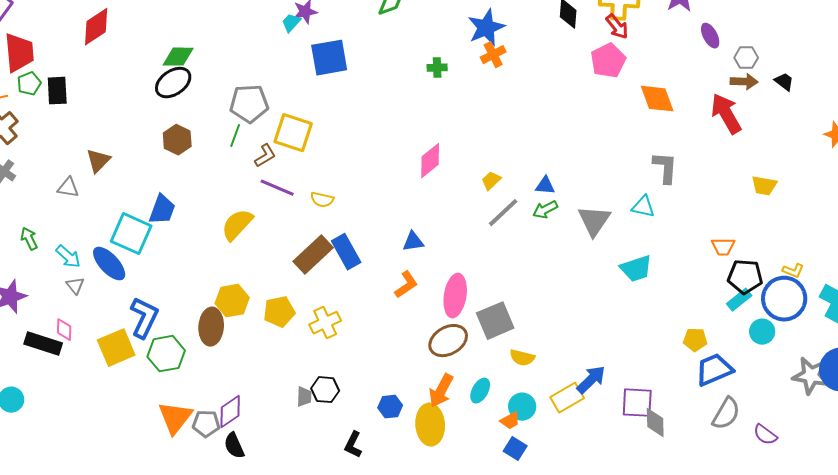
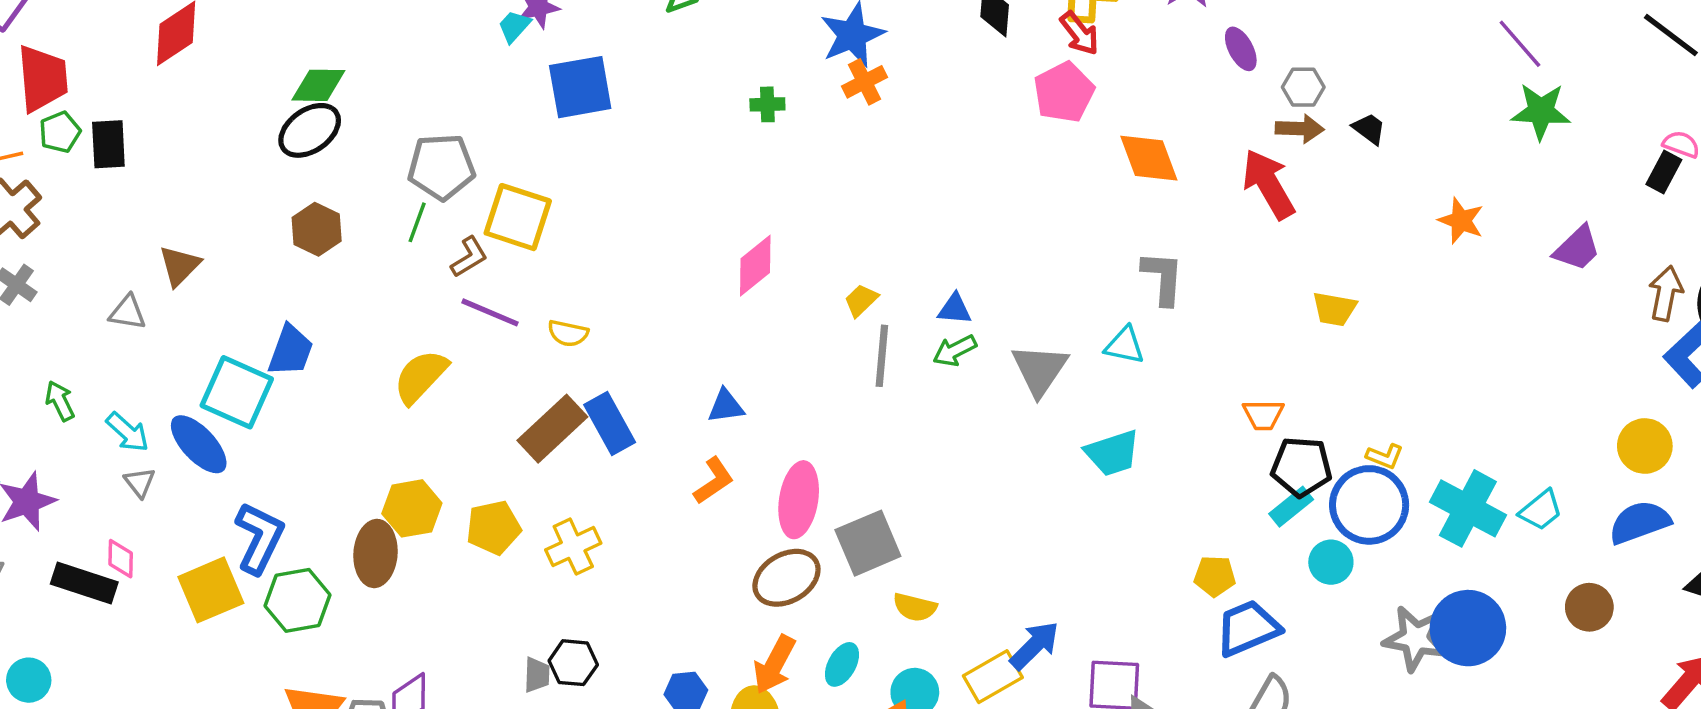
gray line: (503, 213) -> (882, 356), turned -42

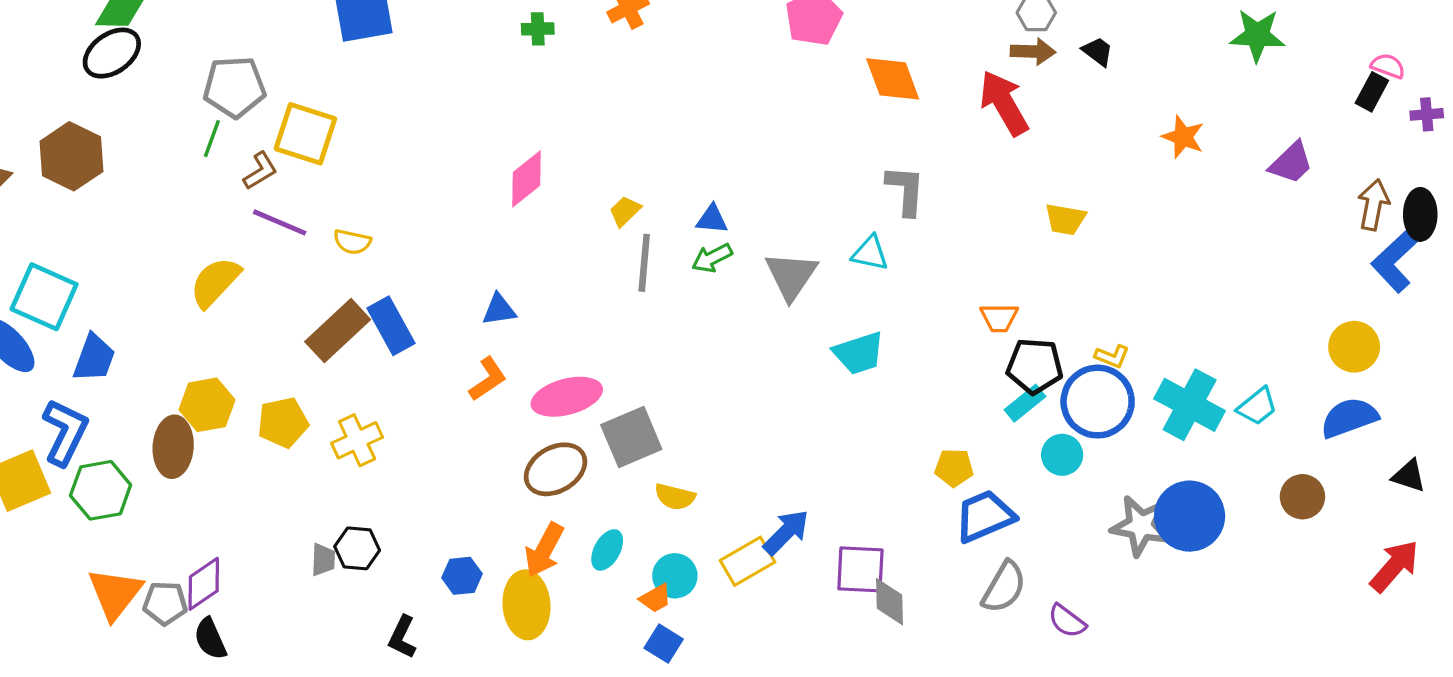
brown hexagon: (317, 229) -> (72, 156), moved, size x1.4
blue trapezoid: (291, 351) -> (94, 358), moved
pink ellipse: (799, 500) -> (567, 397), turned 66

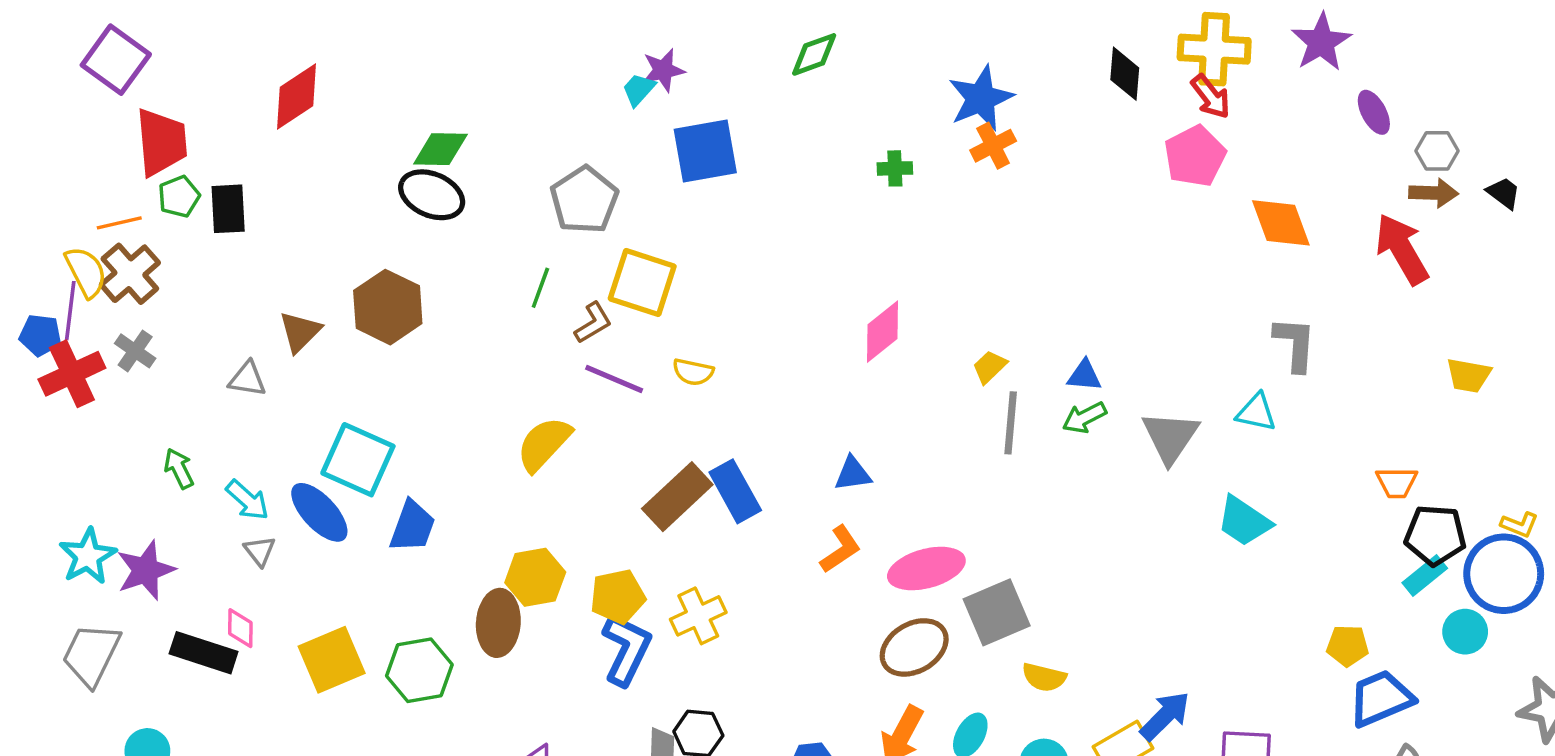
black ellipse: (112, 53) -> (432, 195), turned 58
gray pentagon: (234, 87) -> (584, 200), moved, turned -30
yellow semicircle: (352, 242) -> (693, 372), moved
cyan trapezoid: (859, 353) -> (1244, 521), turned 52
blue L-shape: (65, 432) -> (626, 649), moved

